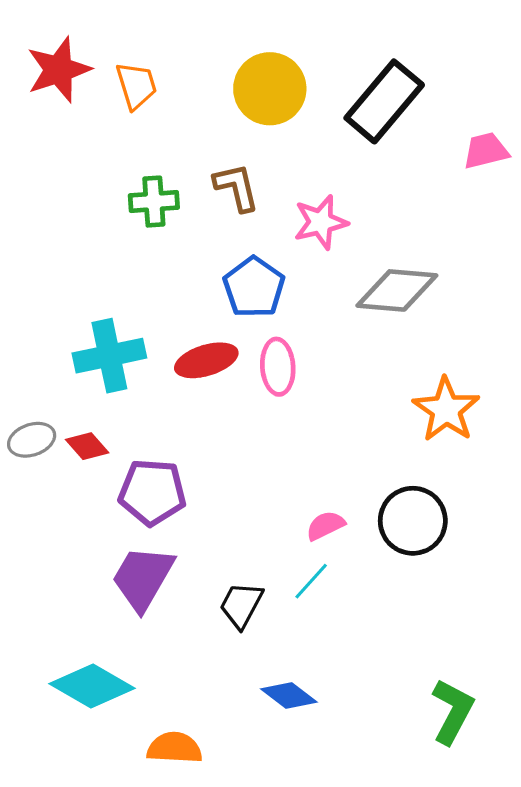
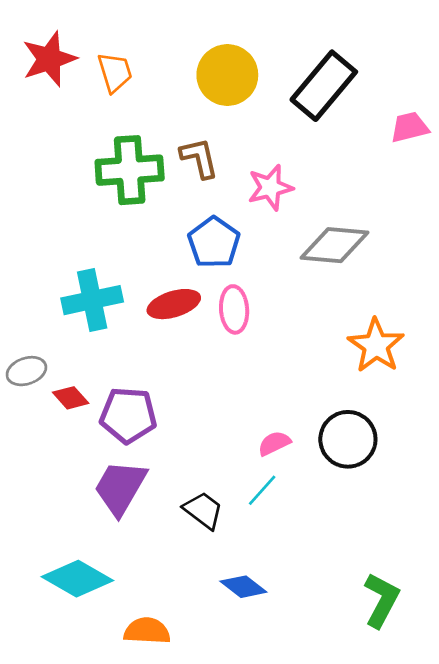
green cross: (154, 202) -> (130, 170), size x1.6
red diamond: (87, 446) -> (71, 398), moved
black trapezoid: (241, 605) -> (203, 510), turned 99

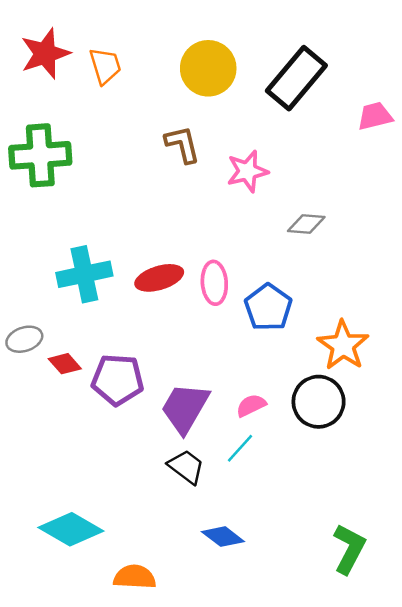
green cross: (130, 170) -> (40, 155), moved
blue pentagon: (214, 242) -> (268, 307), moved
gray diamond: (335, 245) -> (306, 224), size x0.6
orange star: (376, 346) -> (343, 345), moved
purple trapezoid: (120, 488) -> (185, 408), moved

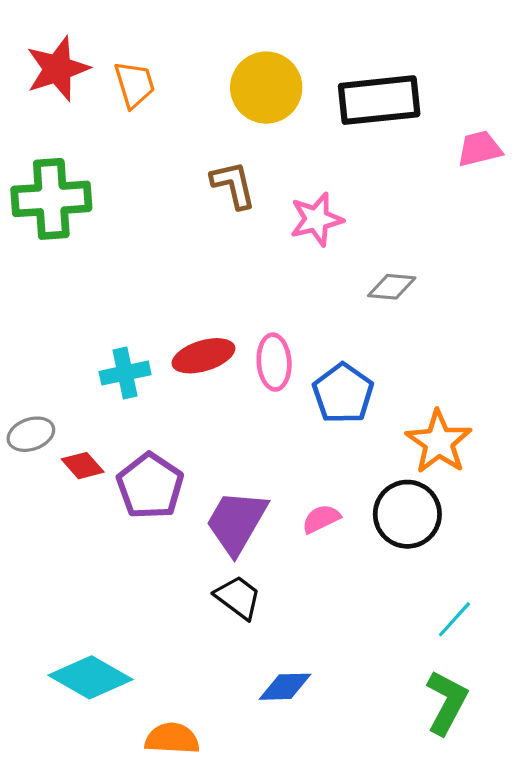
black rectangle: (296, 78) -> (379, 100), turned 44
cyan cross: (84, 274) -> (125, 373), moved, size x0.7
purple pentagon: (117, 380) -> (150, 486), turned 30
cyan line: (240, 448) -> (454, 619), moved
blue diamond: (223, 537) -> (285, 687), turned -39

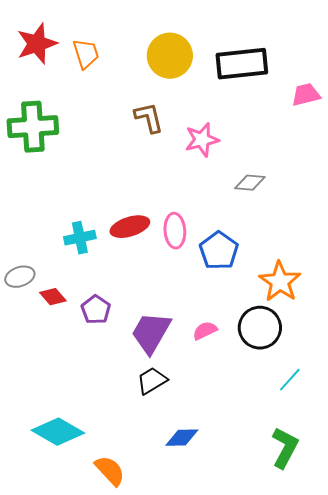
purple pentagon: (150, 486) -> (96, 310), size x0.7
black trapezoid: (238, 597) -> (152, 381), turned -68
cyan line: (454, 619) -> (290, 380), moved
orange semicircle: (172, 738) -> (110, 471), turned 44

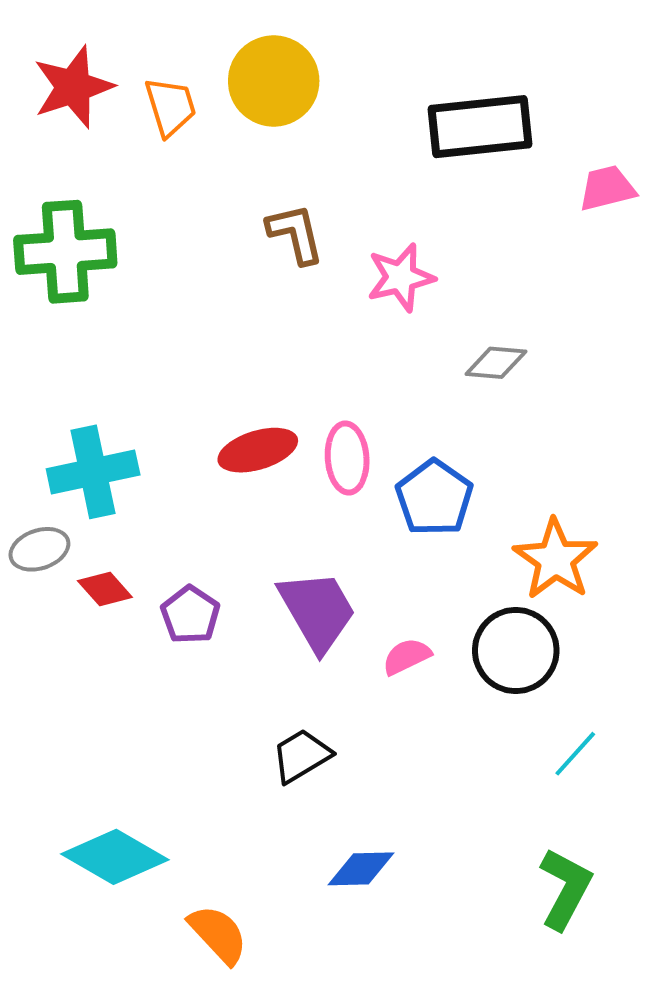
yellow circle: (170, 56) -> (274, 81), moved
cyan cross: (80, 238) -> (93, 472), moved, size x1.4
purple trapezoid: (151, 333) -> (317, 611), moved, turned 120

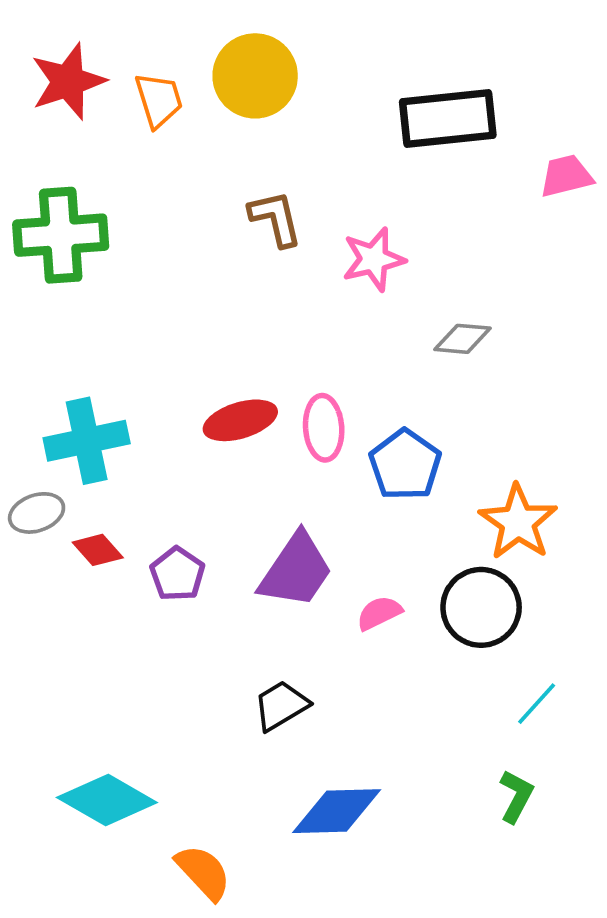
purple trapezoid: (317, 611) -> (296, 570), turned 64
blue diamond: (361, 869) -> (337, 811), size x1.4
green L-shape: (565, 889) -> (516, 796), moved, size x0.7

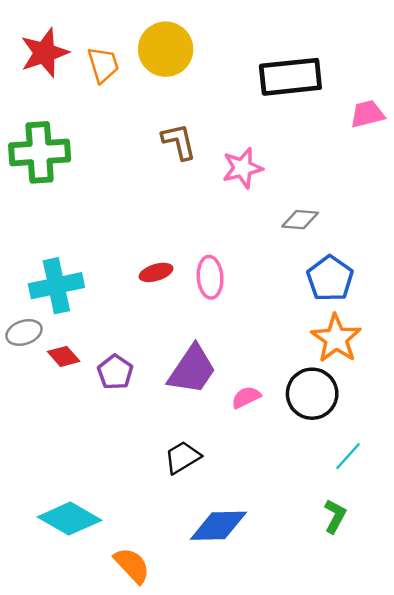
red ellipse: (240, 420) -> (156, 272), size x0.7
blue pentagon: (405, 465) -> (330, 278), moved

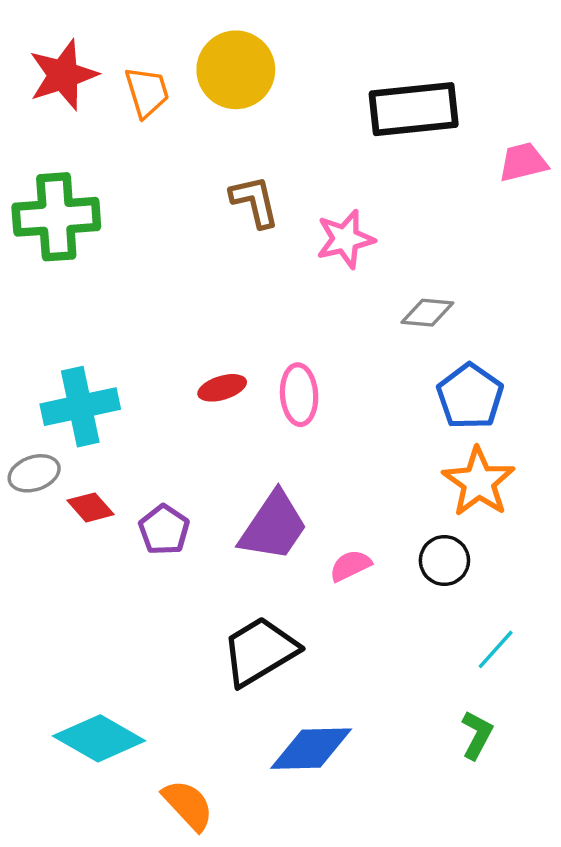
black circle: (312, 394) -> (444, 560), size x0.7
black trapezoid: (182, 457) -> (260, 651), size x1.5

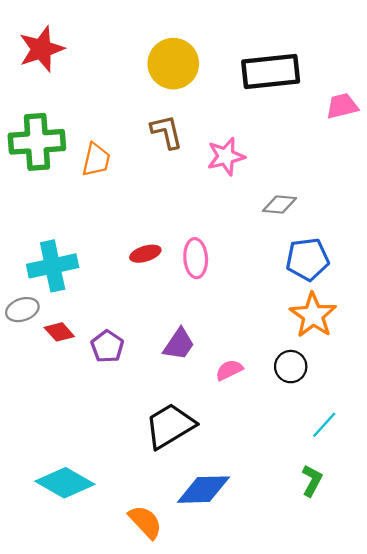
yellow circle: (236, 70) -> (173, 64), moved
orange trapezoid: (147, 92) -> (96, 160), moved, turned 30
blue pentagon: (470, 396) -> (307, 259), turned 30
purple trapezoid: (273, 526) -> (179, 344), size x0.7
orange semicircle: (188, 805) -> (145, 522), moved

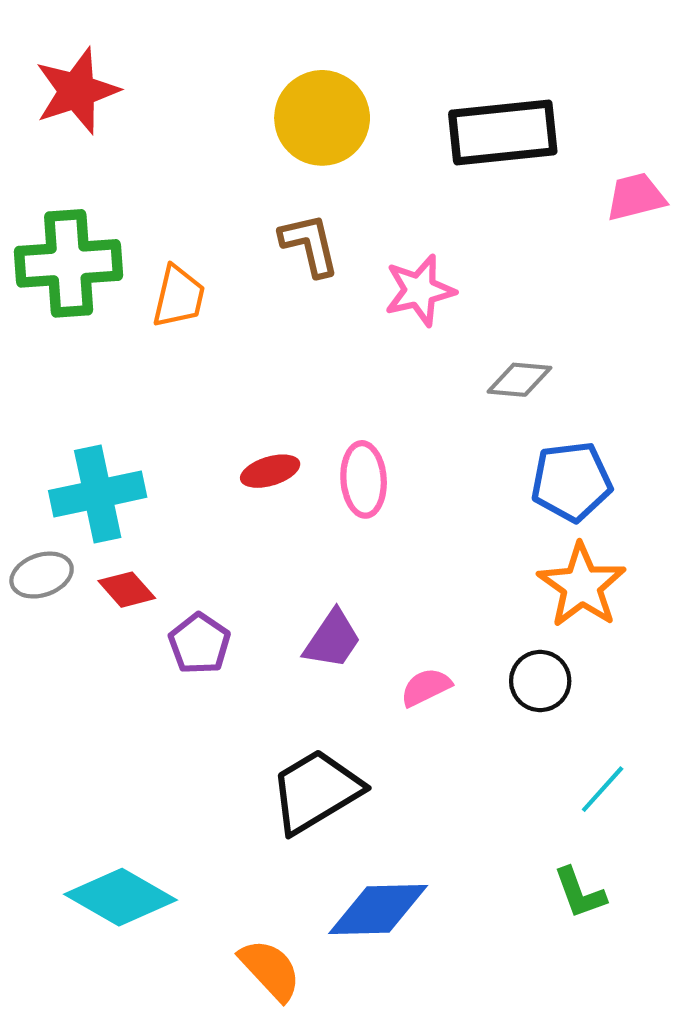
red diamond: (59, 332) -> (127, 590), moved
green L-shape: (312, 481) -> (580, 893), turned 132

